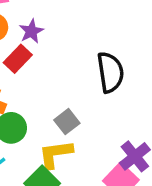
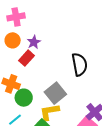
gray square: (67, 122) -> (55, 93), size x1.5

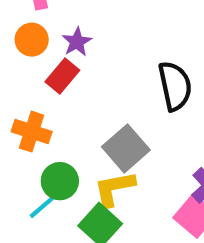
green circle: (24, 98) -> (60, 181), moved

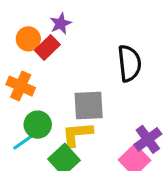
orange circle: (32, 40) -> (28, 39), moved
gray square: (126, 148) -> (89, 106), turned 32

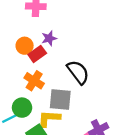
black semicircle: (129, 63) -> (78, 72), moved, turned -40
orange cross: (21, 86) -> (34, 81), moved

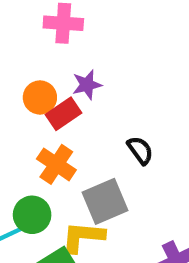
black semicircle: (78, 72) -> (140, 150), size x0.6
gray square: (60, 99) -> (105, 201), turned -30

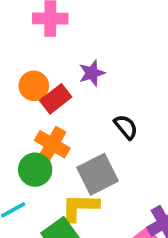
purple star: (87, 85) -> (92, 73), moved
green circle: (32, 215) -> (35, 170), moved

